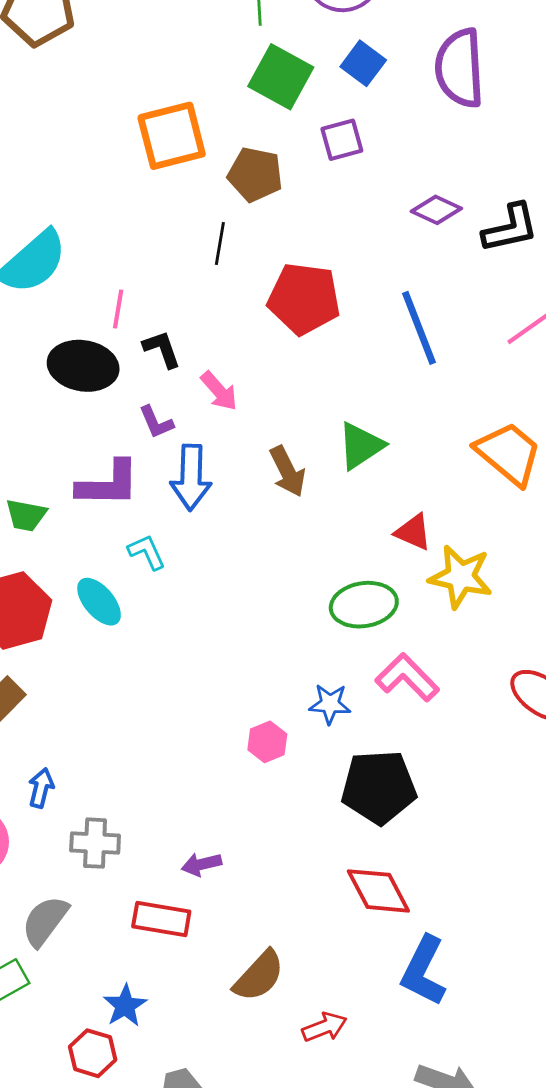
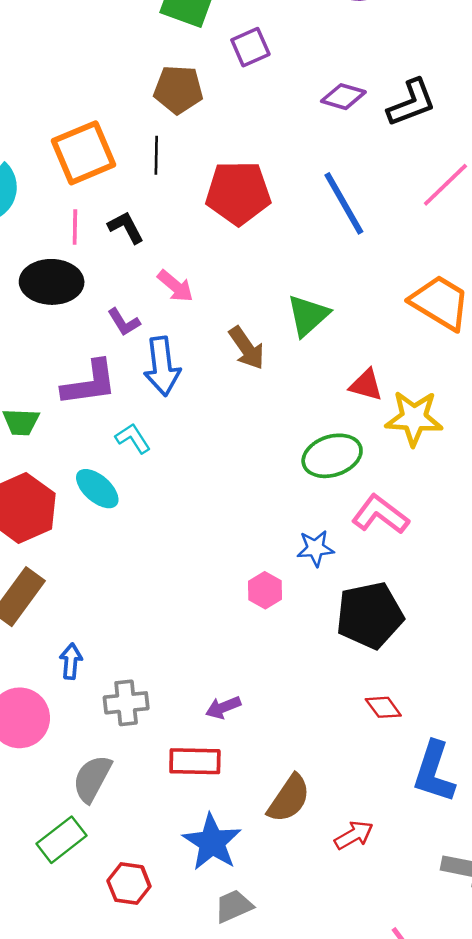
orange square: (172, 136) -> (83, 153), moved
black L-shape: (162, 349) -> (126, 227), moved
red diamond: (378, 891) -> (383, 707), size x0.6
blue star: (125, 1006) -> (212, 842), moved, size x1.5
red hexagon: (93, 1053) -> (129, 884), moved

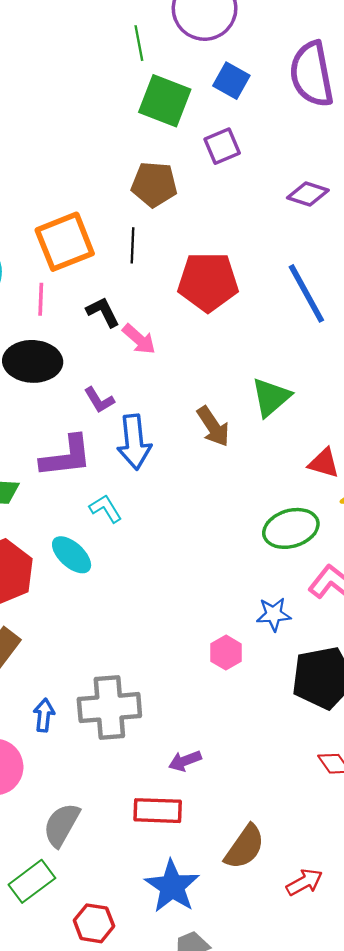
pink line: (75, 227) -> (41, 299), moved
pink arrow: (175, 286) -> (139, 339), moved
gray cross: (126, 703) -> (109, 708), moved, size x1.5

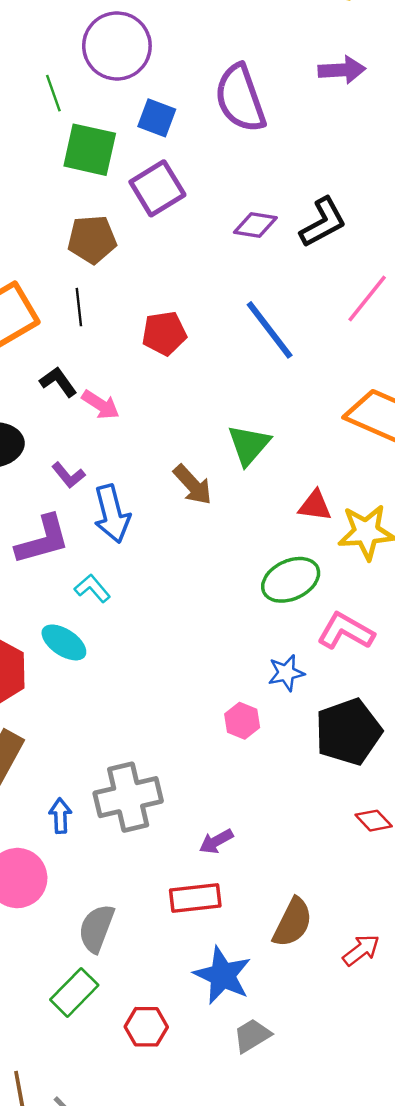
purple square: (222, 146) -> (157, 188), size x1.4
red pentagon: (208, 282) -> (164, 333), size x0.7

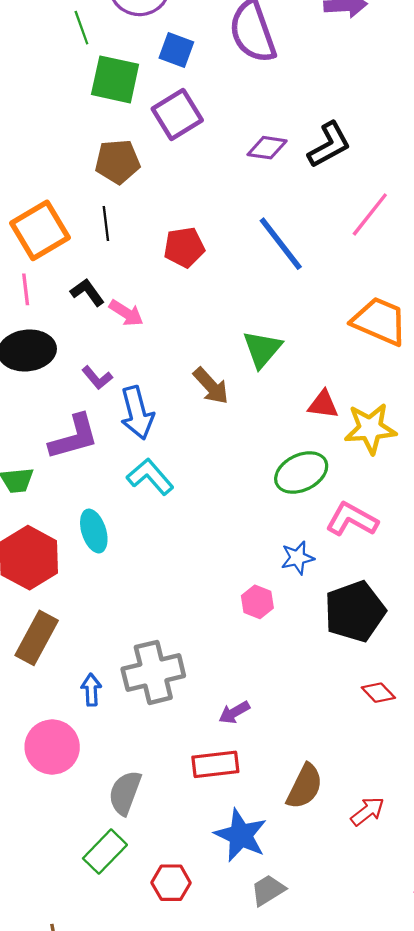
cyan L-shape: (92, 588) -> (150, 477), moved, size x1.4
cyan ellipse: (64, 642) -> (94, 531), turned 39

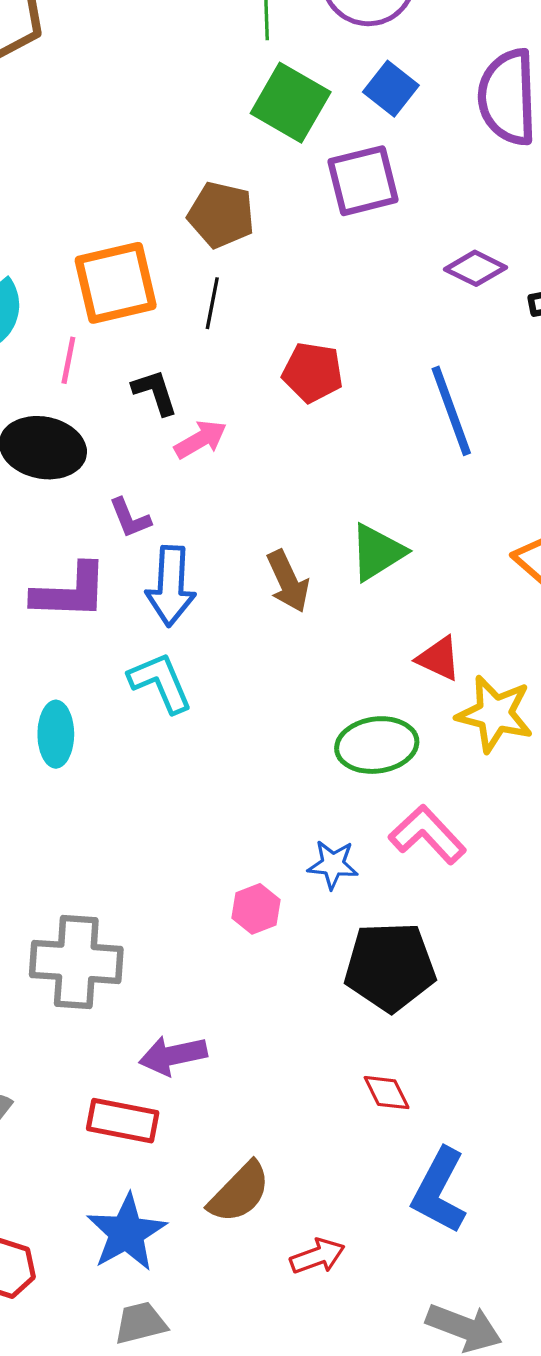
brown pentagon: (118, 162) -> (221, 215), moved
pink arrow: (126, 313) -> (201, 439), turned -80
purple arrow: (234, 712) -> (173, 1055), size x1.4

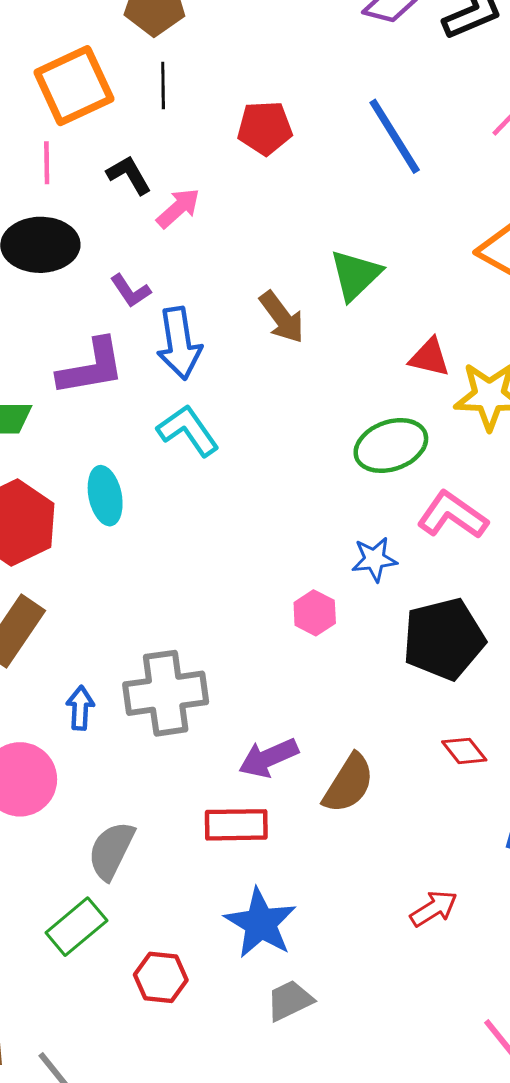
brown semicircle: (239, 1192) -> (349, 784), moved

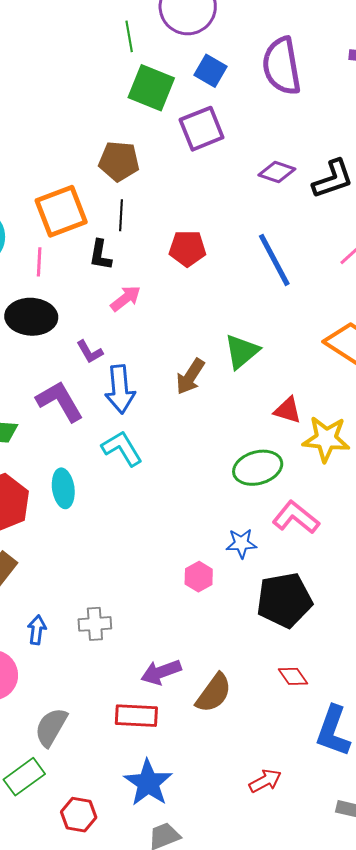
black L-shape: (129, 175) -> (100, 255), moved, turned -144
brown arrow: (282, 317) -> (190, 377), turned 66
purple L-shape: (91, 367) -> (60, 401), turned -114
gray cross: (166, 693) -> (95, 624), size x0.6

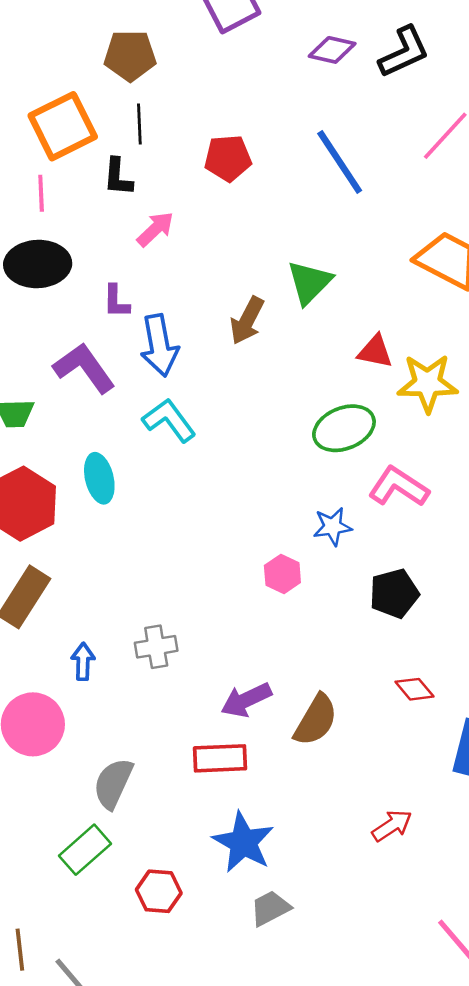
purple L-shape: (90, 352) -> (116, 301), turned 36
black pentagon: (284, 600) -> (394, 593), size x0.7

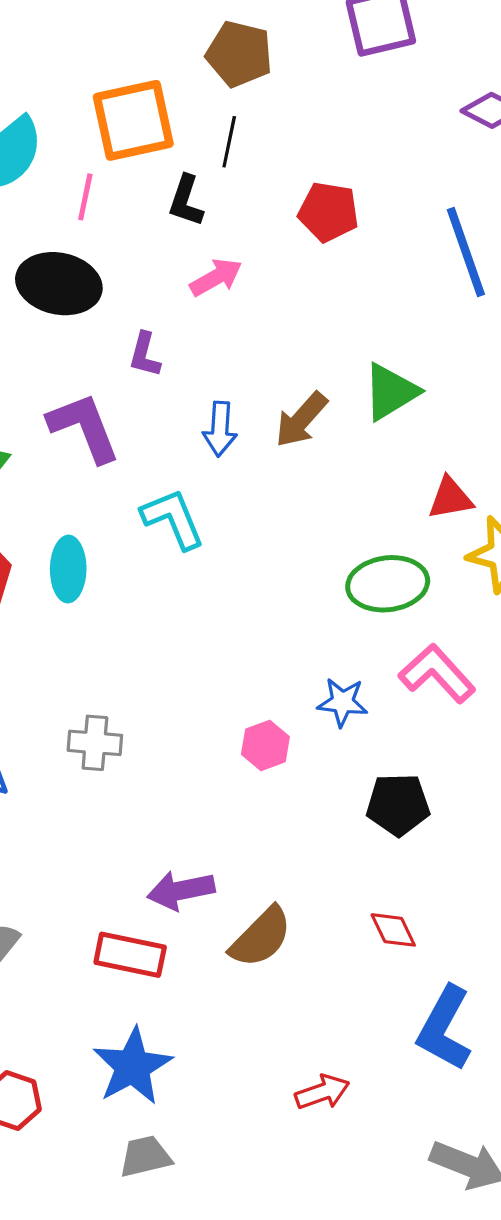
blue arrow: (159, 345) -> (220, 429), moved, size x0.7
red triangle: (375, 351) -> (450, 498), turned -36
gray cross: (156, 647) -> (95, 743), moved

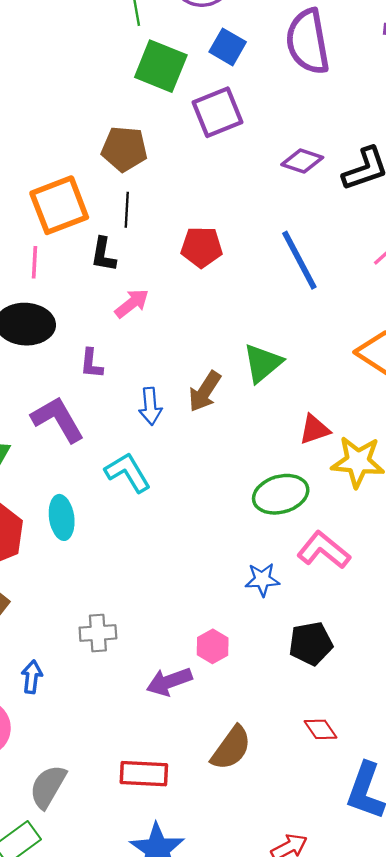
pink hexagon: (265, 745) -> (213, 646), moved
purple arrow: (181, 890) -> (169, 682), moved

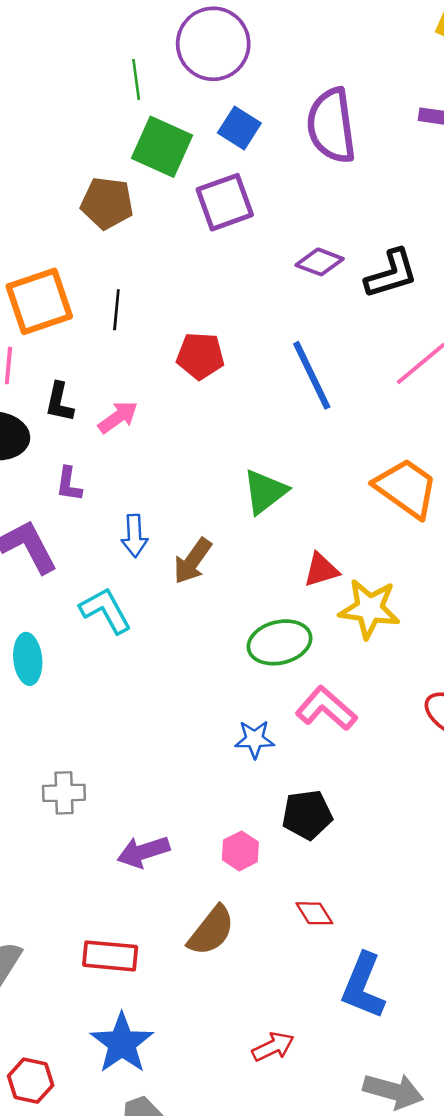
brown pentagon: (124, 149) -> (107, 203), moved
black L-shape: (103, 254) -> (59, 402), moved
brown arrow: (205, 391) -> (192, 561), moved
pink hexagon: (213, 646) -> (240, 851), moved

